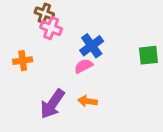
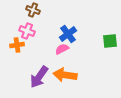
pink cross: (51, 28) -> (27, 31), moved
orange arrow: (88, 101) -> (65, 75), size x1.6

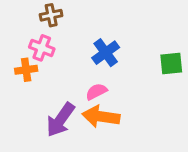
brown cross: (33, 10) -> (51, 15), turned -32
pink semicircle: (62, 49) -> (96, 92), moved

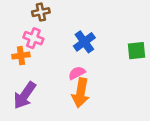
orange arrow: (101, 117) -> (81, 93), turned -88
purple arrow: (60, 120) -> (25, 95), moved

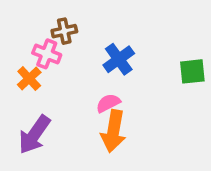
brown cross: (41, 12) -> (64, 31), moved
orange cross: (21, 56) -> (29, 78), turned -35

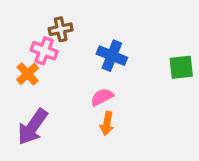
blue cross: (119, 59) -> (112, 56), turned -32
orange arrow: (113, 131) -> (107, 123), size x0.6

